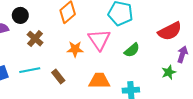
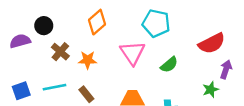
orange star: (75, 49) -> (88, 60), moved

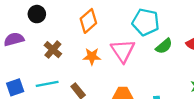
black circle: (44, 26) -> (37, 14), moved
orange star: (88, 60) -> (92, 56), moved
green semicircle: (169, 65) -> (164, 46), moved

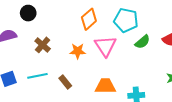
orange diamond: (88, 21) -> (89, 19), moved

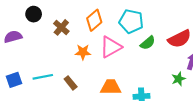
brown cross: (43, 45) -> (61, 27), moved
pink triangle: (105, 46) -> (111, 47), turned 35

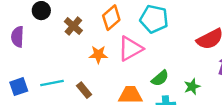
purple semicircle: (13, 37) -> (18, 37), turned -72
green semicircle: (148, 43) -> (160, 78), moved
green star: (179, 79) -> (192, 87), moved

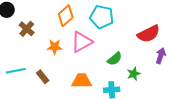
brown cross: (73, 26) -> (27, 29), moved
green semicircle: (160, 78) -> (115, 59), moved

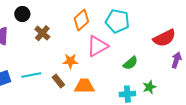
orange star: (55, 47) -> (70, 61), moved
green star: (134, 74) -> (149, 87), moved
orange trapezoid: (82, 81) -> (84, 86), moved

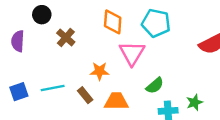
orange diamond: (81, 20) -> (113, 22), turned -45
pink triangle: (97, 46) -> (132, 53), turned -30
green semicircle: (130, 63) -> (155, 86), moved

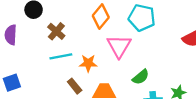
orange diamond: (113, 22) -> (101, 17), turned 35
cyan line: (53, 88) -> (61, 56), moved

